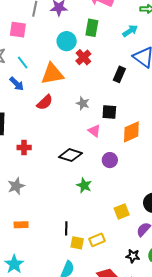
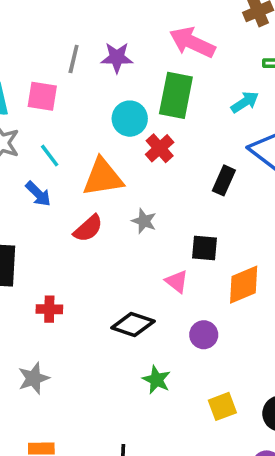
green rectangle: (92, 28) -> (176, 95), size x1.4
gray star: (83, 103) -> (144, 221), moved
yellow square: (122, 212) -> (222, 406), moved

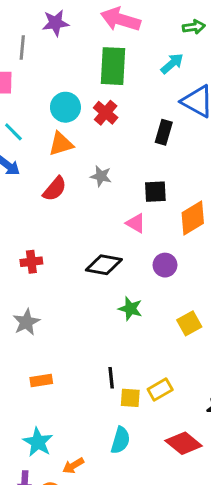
purple star: (117, 58) -> (55, 23), moved
cyan circle: (130, 119) -> (65, 107), moved
orange triangle: (103, 177) -> (61, 144), size x0.7

